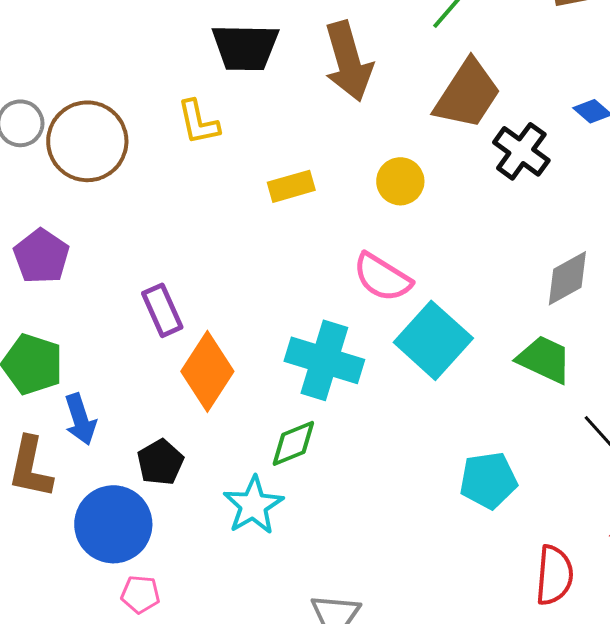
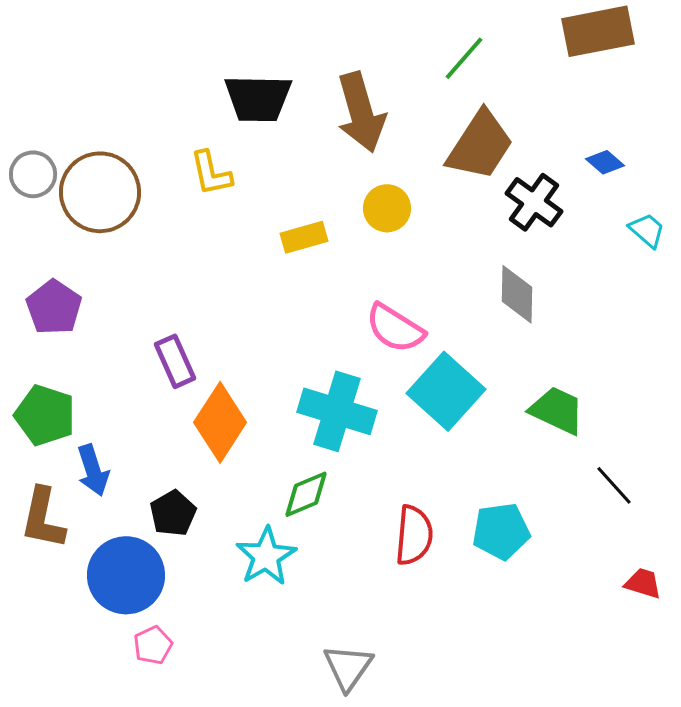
yellow circle: (400, 181) -> (387, 208), moved
gray diamond: (567, 278) -> (517, 294), moved, turned -60
red semicircle: (554, 575) -> (414, 535), moved
pink pentagon: (140, 594) -> (153, 645), turned -30

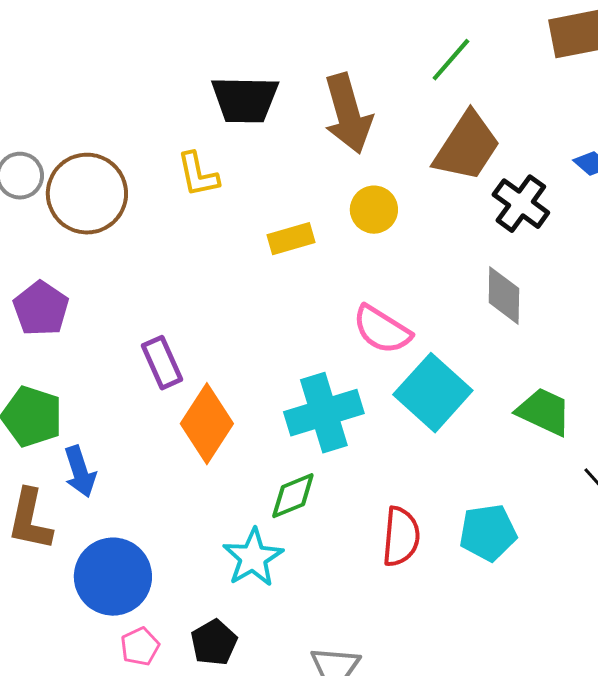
cyan cross: (337, 411) -> (324, 413), turned -34
black pentagon: (173, 513) -> (214, 643), moved

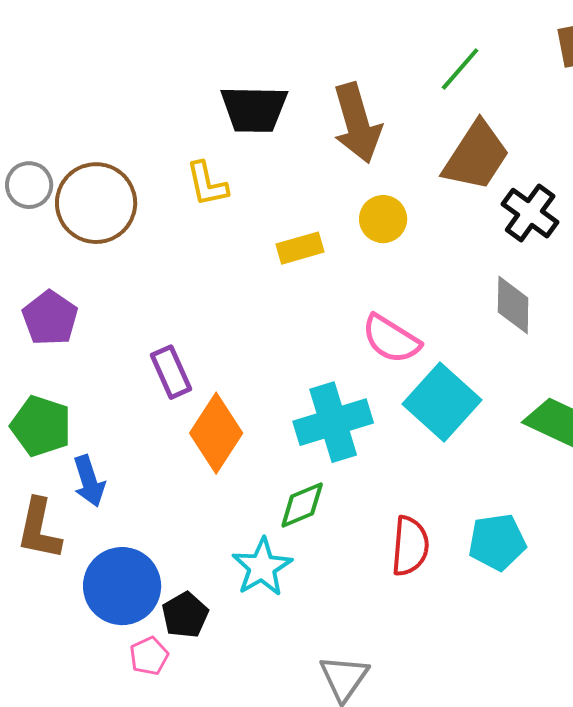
black pentagon: (214, 643) -> (185, 615), moved

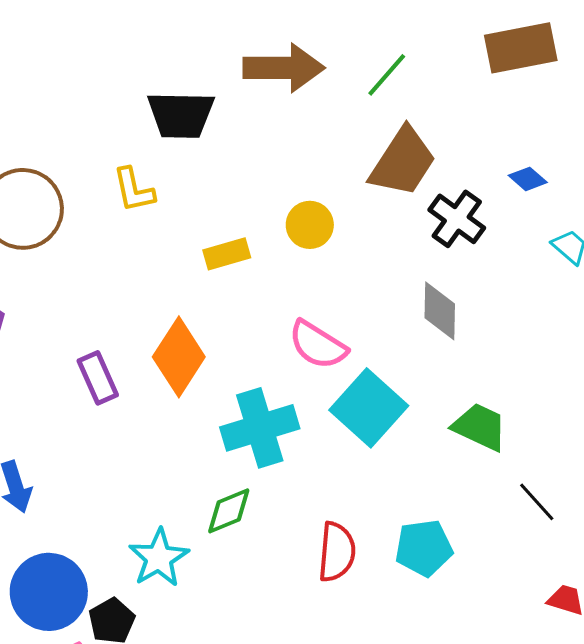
brown arrow: (357, 123) -> (284, 68), moved, turned -74
orange diamond: (216, 433) -> (179, 357), moved
cyan star: (262, 567) -> (159, 558), moved

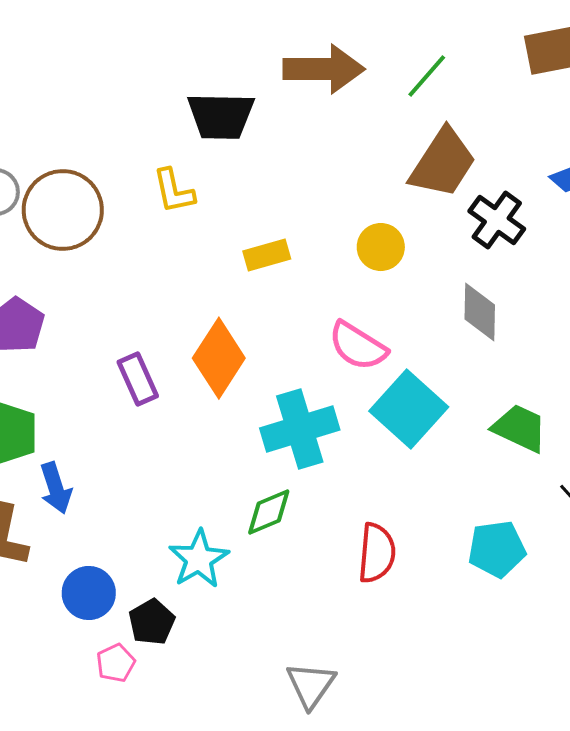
yellow circle: (310, 225) -> (381, 247), moved
cyan pentagon: (424, 548) -> (497, 549), moved
blue circle: (49, 592) -> (89, 593), size x0.7

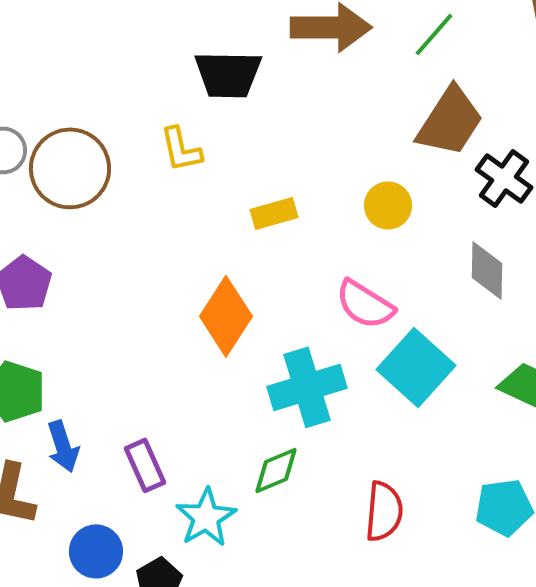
purple rectangle: (138, 379) -> (145, 465), moved

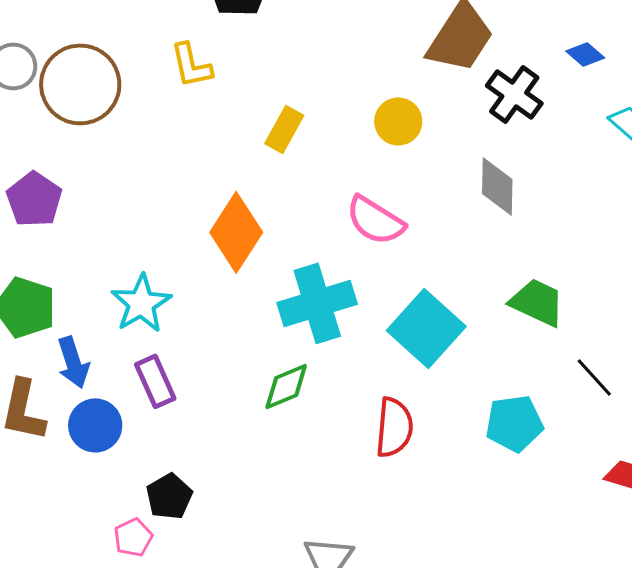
yellow rectangle: (274, 213) -> (284, 129), turned -45
cyan square: (416, 367) -> (426, 328), moved
cyan star: (206, 517) -> (141, 303), moved
blue circle: (96, 551) -> (95, 425), moved

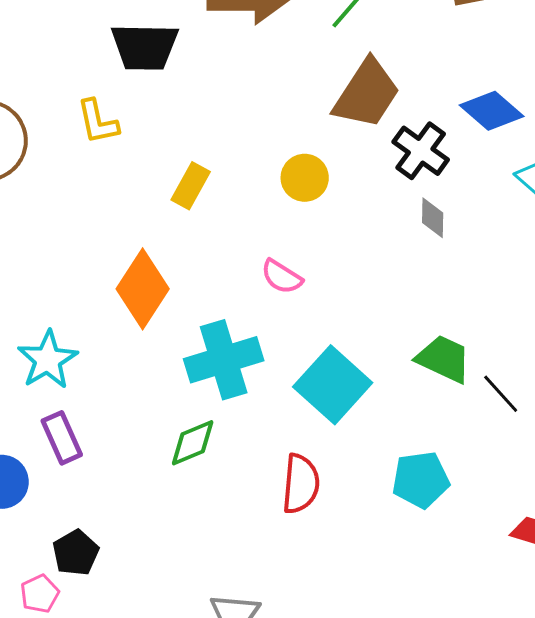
blue diamond: (585, 54) -> (492, 111), size x1.6
gray diamond: (497, 186) -> (433, 218), moved, size x0.7
pink semicircle: (375, 220) -> (282, 277), size x0.7
black line: (594, 377) -> (501, 394), moved

